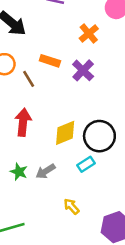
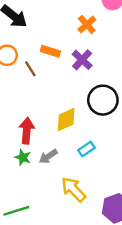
red arrow: (23, 122) -> (27, 131), moved
black circle: (99, 136) -> (103, 100), moved
yellow arrow: (71, 206) -> (74, 189), size x1.6

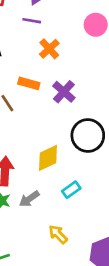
orange cross: (87, 25) -> (49, 49), moved
yellow arrow: (74, 189) -> (58, 234), size x0.7

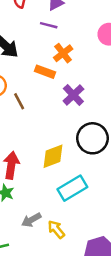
orange rectangle: (29, 83) -> (45, 72), moved
cyan rectangle: (71, 190) -> (72, 188), size x1.6
gray arrow: (29, 199) -> (31, 220), moved

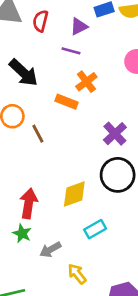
purple cross: (73, 95) -> (115, 134), moved
cyan rectangle: (72, 188) -> (95, 229), size x0.7
gray arrow: (31, 220) -> (50, 250), moved

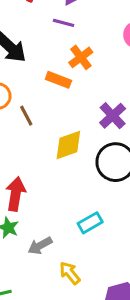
yellow diamond: (74, 194) -> (68, 145), moved

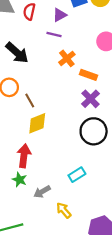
orange rectangle: (58, 80) -> (88, 75), moved
yellow diamond: (68, 145) -> (37, 123), moved

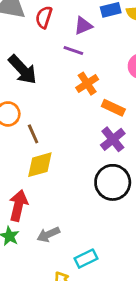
cyan rectangle: (77, 175) -> (86, 259), moved
gray arrow: (42, 192) -> (48, 234), moved

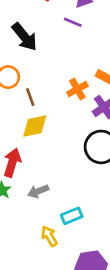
orange cross: (87, 84) -> (77, 89), moved

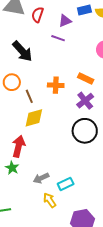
orange cross: (77, 89) -> (56, 85), moved, turned 35
gray arrow: (38, 191) -> (41, 178), moved

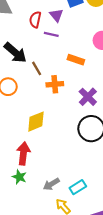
red semicircle: (38, 15) -> (35, 20), moved
purple triangle: (65, 21) -> (56, 15), turned -40
orange rectangle: (86, 79) -> (76, 60), moved
brown line: (29, 96) -> (37, 68), moved

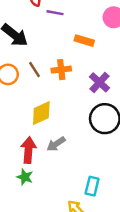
brown line: (37, 68) -> (34, 70), moved
gray arrow: (51, 184) -> (56, 144), moved
cyan rectangle: (78, 187) -> (92, 186), turned -42

